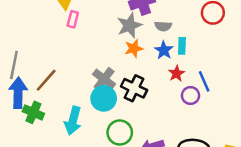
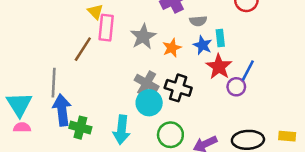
pink rectangle: (73, 19) -> (106, 28), size x1.5
gray star: (129, 25) -> (143, 37), moved
red star: (177, 74) -> (219, 67), size x1.5
brown line: (46, 80) -> (83, 49), moved
blue line: (204, 81) -> (248, 70), turned 60

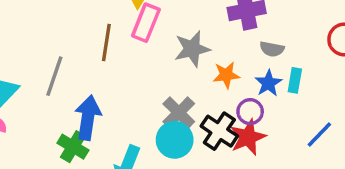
brown line: (83, 49) -> (106, 43), turned -40
red star: (219, 67) -> (248, 137), moved
purple circle: (236, 87) -> (250, 112), moved
blue arrow: (62, 110) -> (88, 118), moved

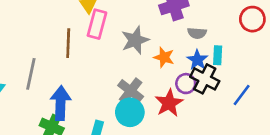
orange star: (226, 75) -> (164, 57), turned 30
black cross: (219, 131) -> (205, 79), moved
red star: (248, 137) -> (169, 103), moved

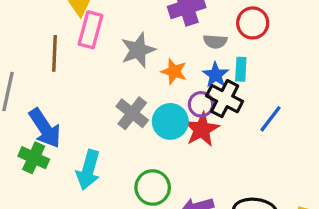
red circle: (252, 19) -> (253, 23), moved
blue arrow: (61, 103) -> (45, 128), turned 144
red star: (169, 103) -> (202, 129), moved
cyan circle: (130, 112) -> (170, 121), moved

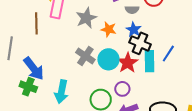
cyan rectangle: (241, 69) -> (150, 61), moved, size x1.5
purple circle: (201, 104) -> (122, 89), moved

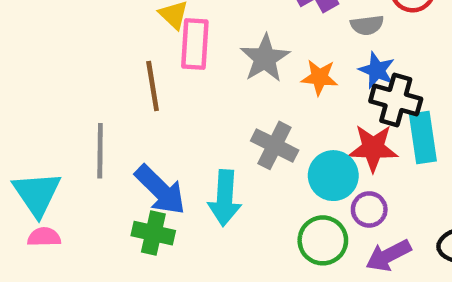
cyan circle: (108, 59) -> (333, 176), moved
red star: (128, 63) -> (373, 148), turned -30
cyan arrow: (61, 92) -> (225, 198), moved

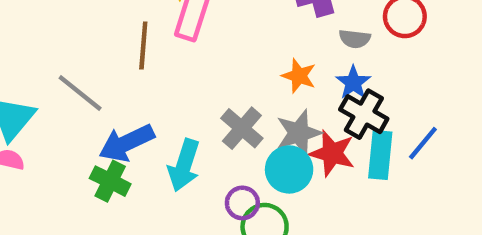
gray star: (265, 58) -> (299, 133), moved
gray line: (100, 151) -> (80, 93), turned -66
blue arrow: (160, 190) -> (127, 143), turned 96
purple circle: (369, 209) -> (242, 203), moved

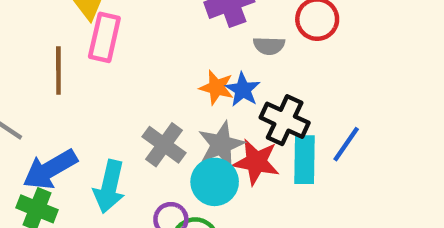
blue star: (353, 83) -> (243, 90), moved

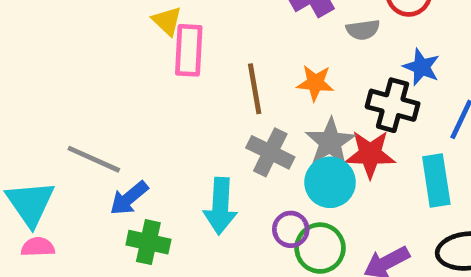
brown line: (58, 71) -> (255, 89), moved
blue star: (243, 90) -> (421, 67), moved
cyan rectangle: (305, 160) -> (436, 181), moved
blue arrow: (50, 169) -> (129, 198), moved, size x0.7

